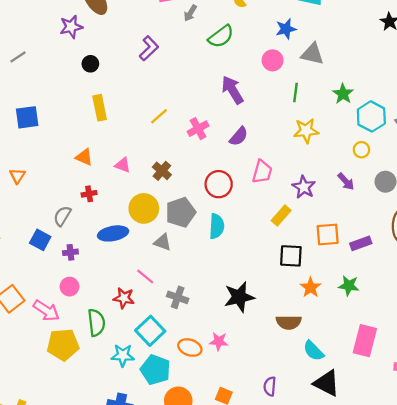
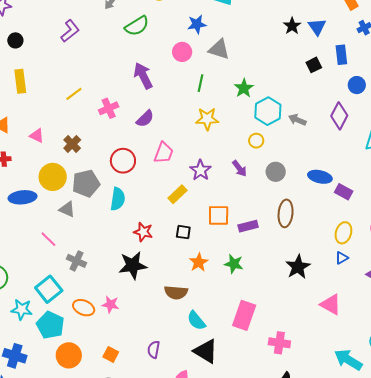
black square: (291, 256) -> (183, 232), size x0.7
red star: (124, 298) -> (143, 232), moved

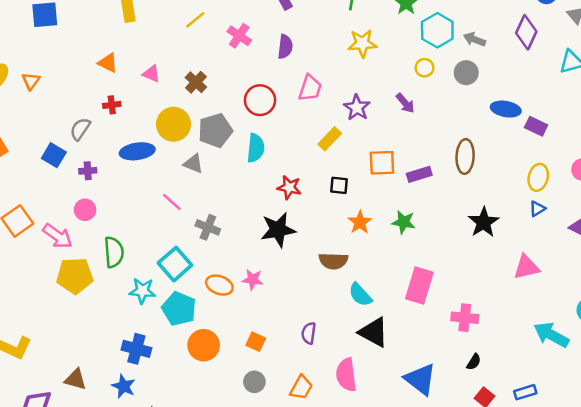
pink cross: (109, 108) -> (239, 36), turned -30
purple semicircle: (145, 119) -> (285, 47), turned -36
gray circle: (276, 172) -> (466, 73), moved
pink triangle: (331, 304) -> (526, 267), turned -40

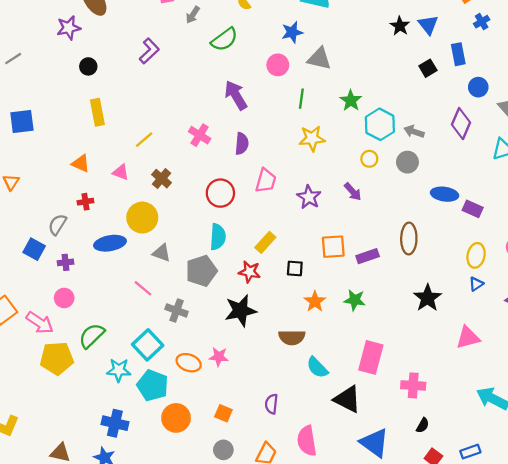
yellow line: (195, 20) -> (144, 140), moved
gray pentagon: (215, 130) -> (201, 271), moved
yellow rectangle: (330, 139) -> (265, 242), moved
green semicircle: (114, 252) -> (92, 336), turned -128
black triangle: (374, 332) -> (347, 399), moved

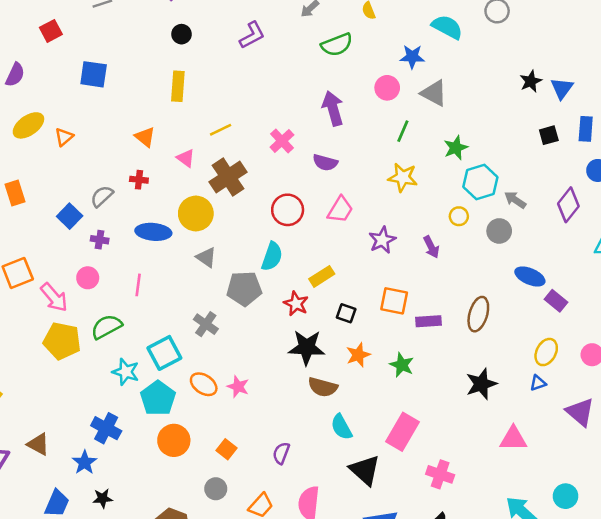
purple semicircle: (242, 144) -> (325, 163), turned 85
brown cross: (161, 179) -> (228, 177), size x1.6
pink line: (143, 288) -> (138, 285), moved, turned 42
black star: (241, 311) -> (307, 347), moved

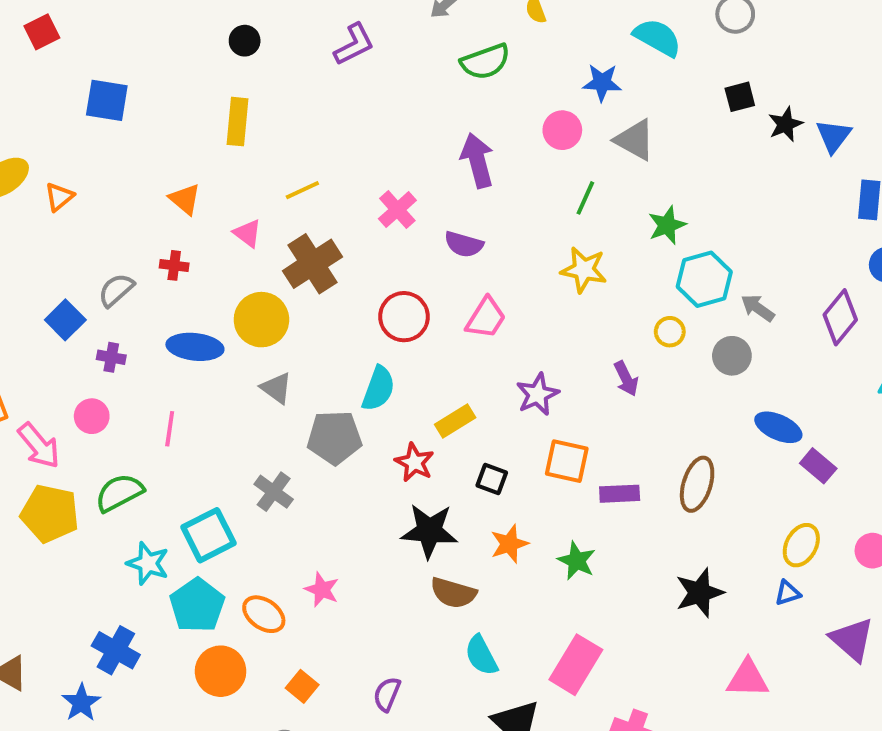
black square: (549, 135) -> (740, 97), moved
purple star: (382, 240) -> (538, 394), moved
orange ellipse: (204, 384) -> (264, 614), moved

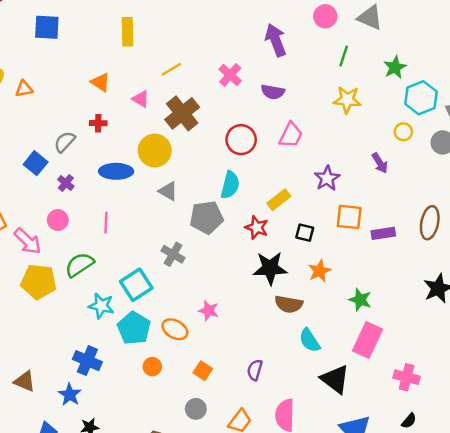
orange triangle: (59, 197) -> (24, 89), turned 36
purple cross: (111, 357) -> (66, 183), turned 35
green star: (577, 561) -> (360, 300), moved
orange circle: (221, 671) -> (152, 367), size x0.6

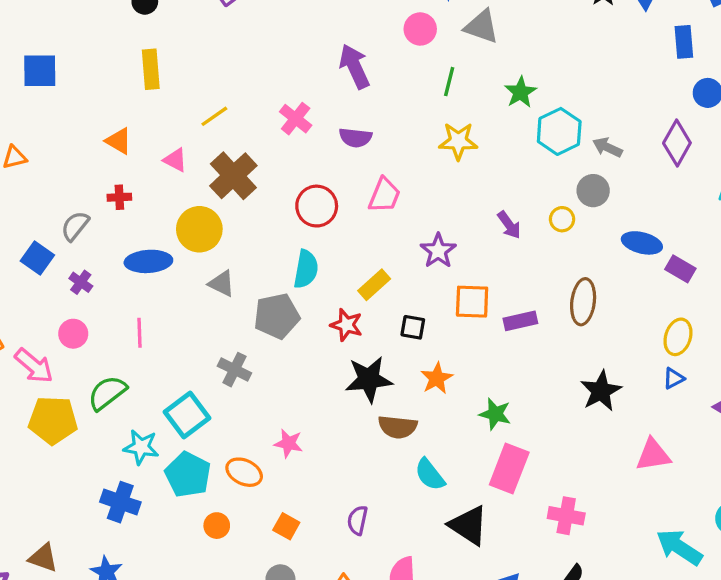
yellow circle: (403, 132) -> (562, 219), moved
blue cross: (87, 361) -> (120, 502), moved

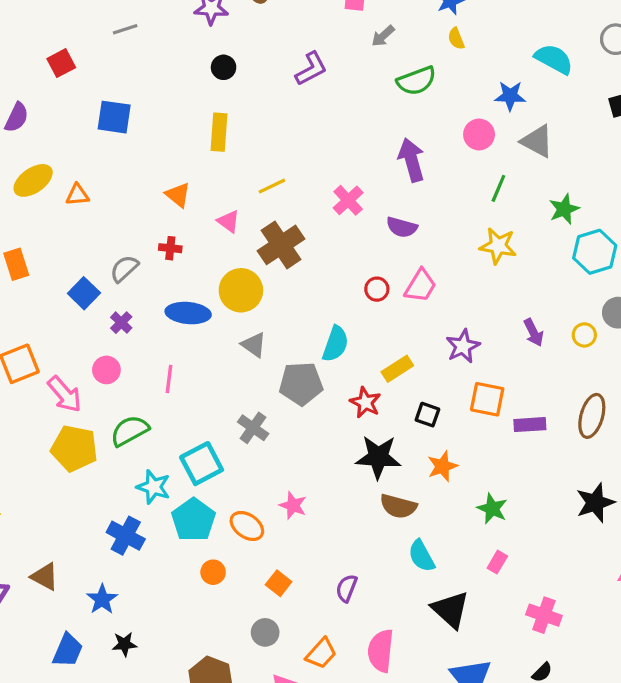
red circle: (317, 206) -> (377, 289), moved, size x0.6
pink rectangle: (509, 468) -> (497, 562), size x0.5

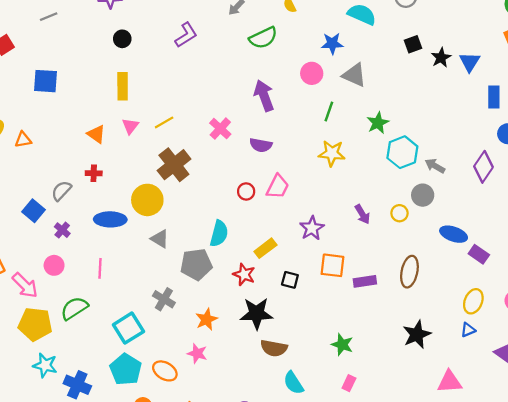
pink triangle: (228, 221) -> (130, 126), moved, turned 36
orange star: (442, 466) -> (206, 319), moved
cyan star: (153, 487) -> (45, 365), moved

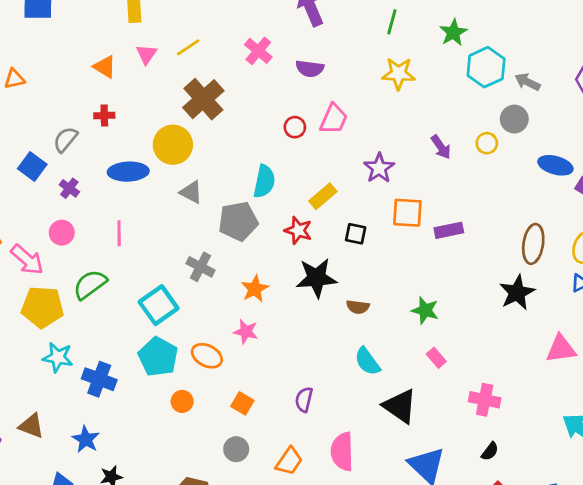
brown ellipse: (409, 272) -> (533, 244), moved
brown semicircle: (274, 348) -> (358, 307), moved, size x0.7
pink rectangle: (349, 383) -> (436, 358), turned -63

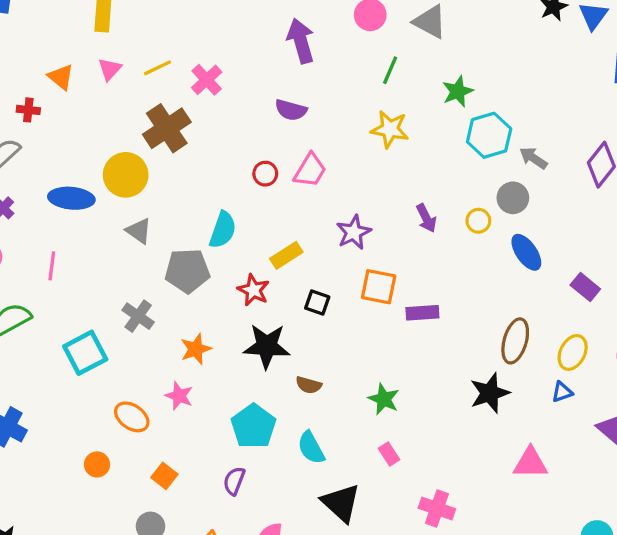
pink cross: (258, 51) -> (207, 80), moved
red cross: (104, 115) -> (28, 110), moved
blue ellipse: (555, 165) -> (526, 252), moved, turned 32
cyan pentagon: (158, 357) -> (253, 426), moved

